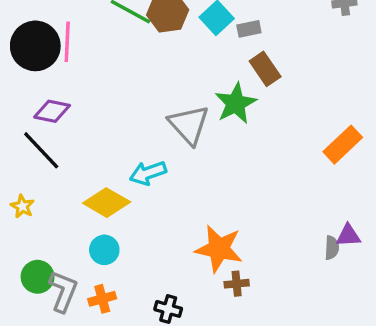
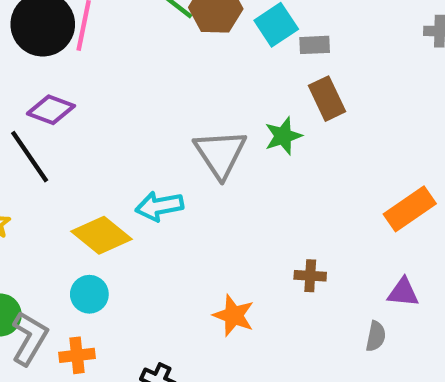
green star: (236, 103) -> (283, 136), size x0.7
purple triangle: (348, 235) -> (403, 292), moved
orange star: (219, 249) -> (234, 315), size x0.7
brown cross: (237, 284) -> (310, 276), moved

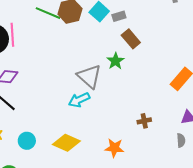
cyan arrow: (159, 206) -> (79, 100), moved
yellow diamond: (101, 235) -> (66, 143), moved
cyan circle: (89, 294) -> (27, 141), moved

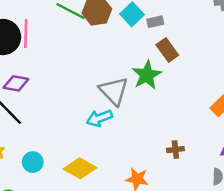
green star: (116, 61) -> (147, 75), size x1.4

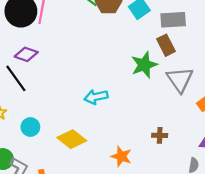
gray rectangle: (155, 22) -> (173, 20), moved, size x1.6
gray triangle: (114, 91) -> (180, 80), moved

